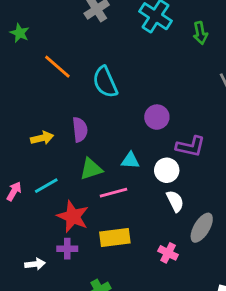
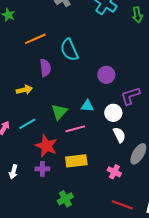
orange line: (57, 67) -> (35, 39), turned -65
purple semicircle: (80, 130) -> (45, 68), moved
purple L-shape: (191, 146) -> (130, 96), turned 150
green triangle: (91, 169) -> (59, 112), turned -30
white arrow: (35, 264) -> (13, 172), moved, turned 112

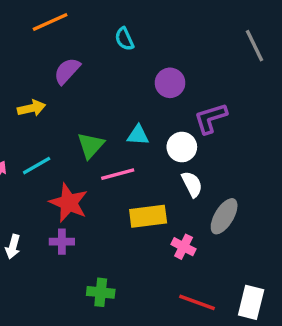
cyan semicircle: (69, 50) -> (124, 39), moved, size x0.6
purple semicircle: (45, 68) -> (67, 71), turned -132
yellow rectangle: (76, 161) -> (148, 216), moved
green cross: (65, 199) -> (101, 292), turned 35

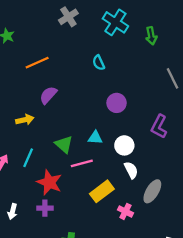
cyan semicircle: (124, 39) -> (99, 63), moved
purple L-shape: (211, 118) -> (159, 126), moved, turned -45
green triangle: (91, 145) -> (64, 144), turned -30
cyan line: (37, 166) -> (28, 158), turned -36
yellow rectangle: (148, 216) -> (102, 191), turned -30

